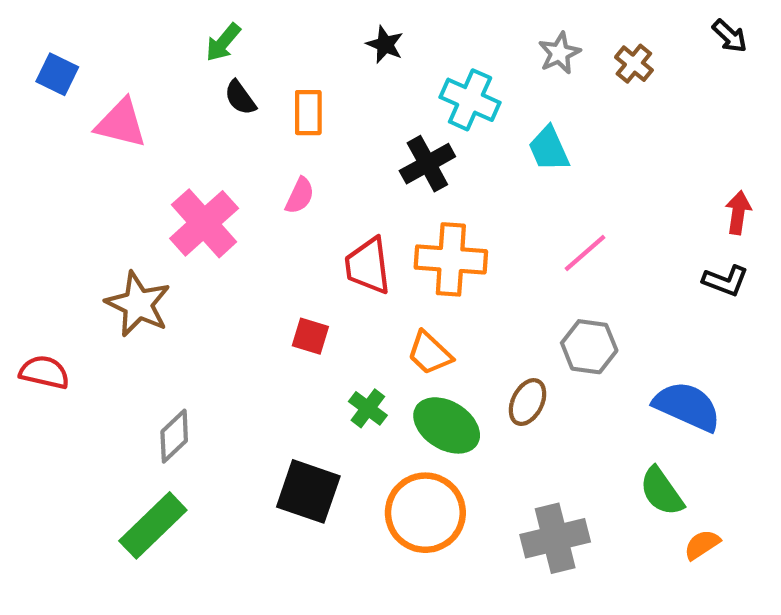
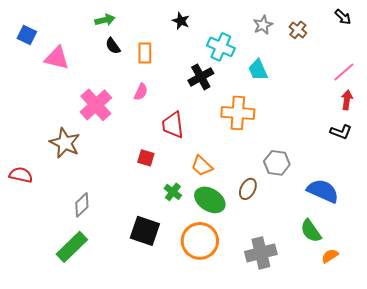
green arrow: (223, 42) -> (105, 20), turned -144
pink line: (585, 253) -> (344, 72), moved
orange cross: (451, 259) -> (238, 113), moved

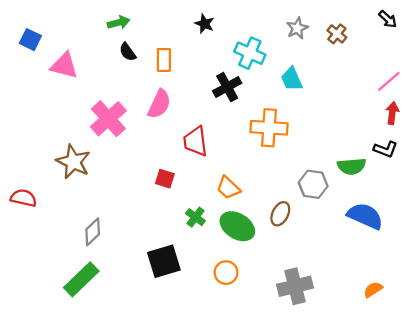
pink semicircle: (141, 92) -> (159, 104), size x1.5
black square: (145, 231) -> (164, 261), turned -36
green semicircle: (311, 231) -> (352, 166), moved, turned -60
orange circle: (200, 241) -> (226, 273), size x0.6

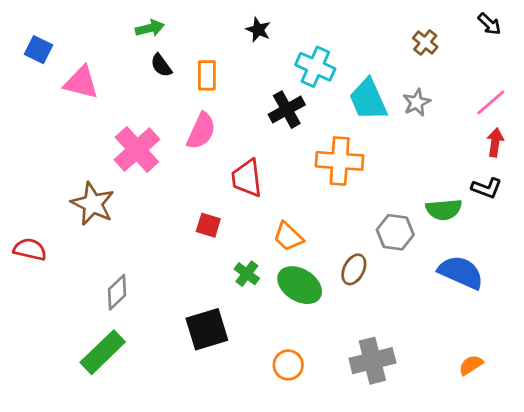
gray star: (297, 28) -> (417, 102), moved
cyan trapezoid: (292, 79) -> (368, 100), size x1.4
orange circle: (226, 273) -> (288, 365), moved

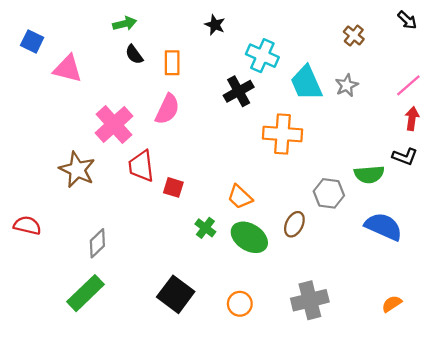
red trapezoid: (247, 178) -> (141, 166), moved
red semicircle: (30, 249) -> (27, 225), moved
black square: (207, 329) -> (176, 294), moved, turned -36

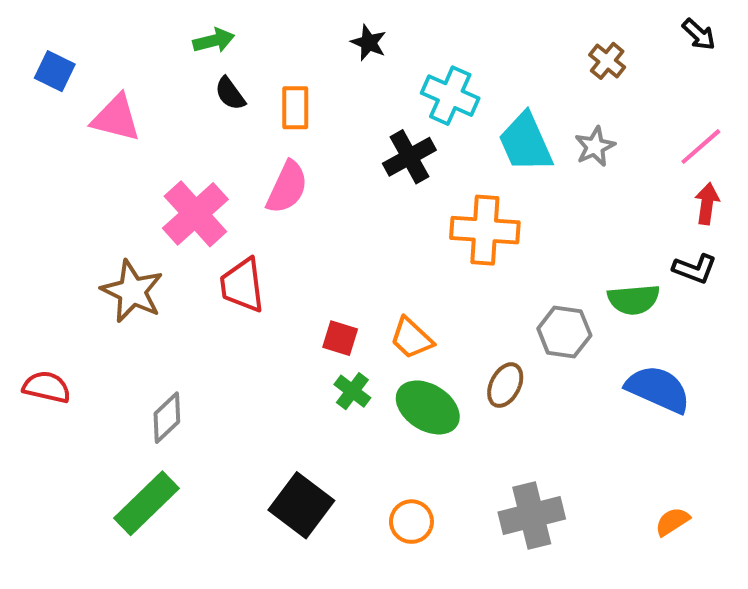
red square: (173, 187) -> (340, 338), moved

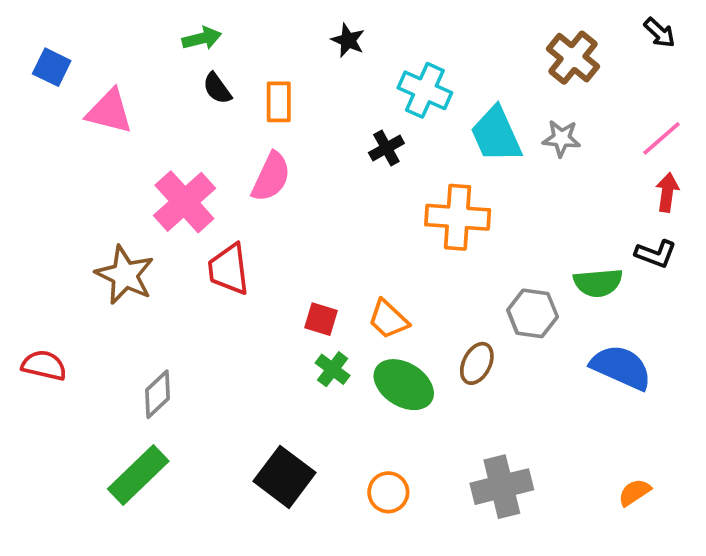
brown cross: (607, 61) -> (573, 58), size x1.5
gray star: (595, 147) -> (561, 138), turned 30
black cross: (409, 157) -> (386, 148), size x0.7

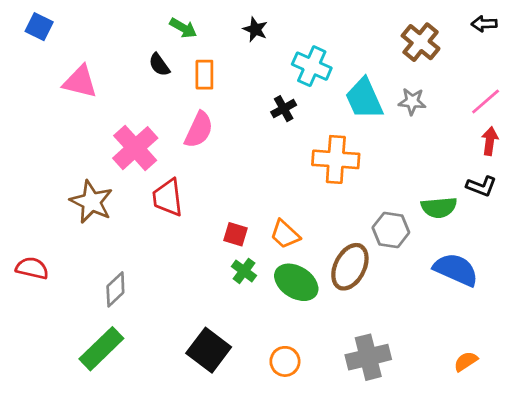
black arrow: (660, 33) -> (484, 24), turned 135
green arrow: (202, 38) -> (183, 28), moved, turned 44
blue square: (52, 67) -> (39, 27), moved
brown ellipse: (477, 363) -> (350, 267), size x1.5

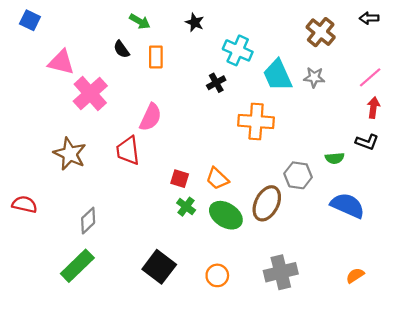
pink semicircle: (199, 130) -> (151, 117), moved
pink cross: (135, 148) -> (90, 94), moved
green semicircle: (439, 207) -> (335, 158), size x0.7

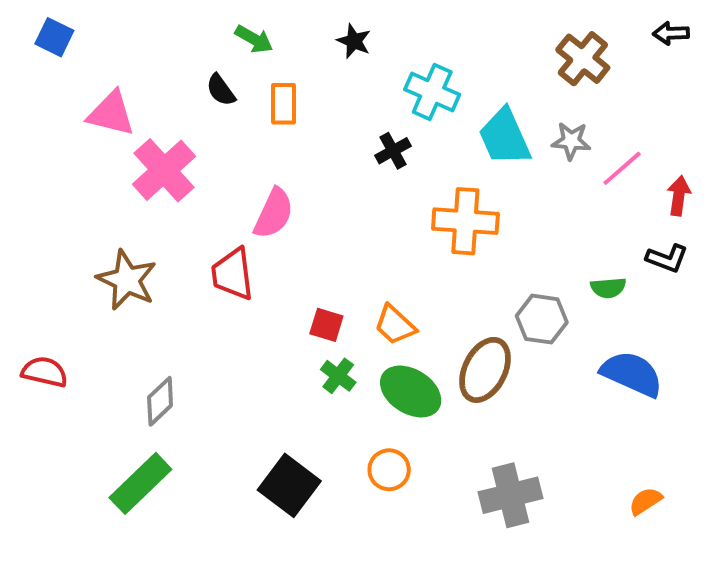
pink line: (370, 77) -> (622, 168), moved
orange circle: (217, 275) -> (389, 470), moved

